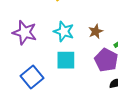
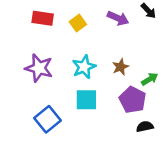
cyan star: (64, 31) -> (84, 67), turned 30

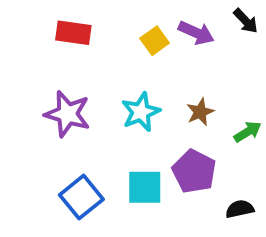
yellow square: (78, 23) -> (155, 41), moved
cyan square: (86, 100) -> (145, 187), moved
purple pentagon: (133, 100) -> (194, 171), moved

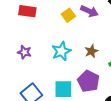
purple star: (67, 114) -> (24, 52), size x0.6

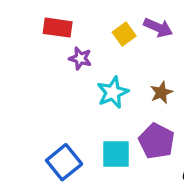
purple star: (24, 52) -> (80, 58), moved

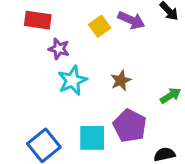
cyan star: (113, 92) -> (72, 81), moved
brown star: (161, 92) -> (121, 81), moved

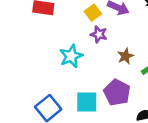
purple star: (59, 49) -> (99, 34), moved
brown star: (121, 81) -> (125, 56), moved

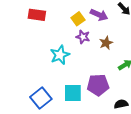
brown star: (125, 56) -> (106, 43), moved
purple pentagon: (117, 92) -> (98, 85), turned -30

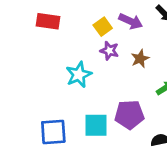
blue square: (41, 98) -> (53, 132), turned 35

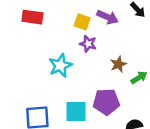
yellow square: (103, 27) -> (82, 22), turned -35
brown star: (140, 59) -> (118, 64), moved

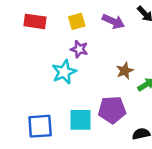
yellow square: (82, 22) -> (77, 21), moved, turned -35
purple star: (88, 44) -> (79, 49), moved

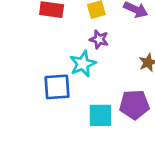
blue square: (40, 126) -> (57, 87), moved

